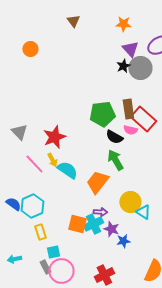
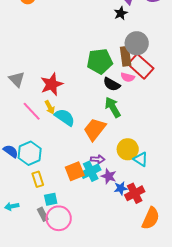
gray circle: (140, 68) -> (137, 43), moved
orange square: (77, 224) -> (75, 171), turned -36
red cross: (104, 275) -> (135, 193), moved

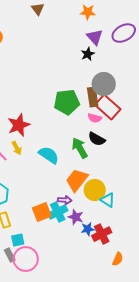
black semicircle: (112, 84) -> (97, 139), moved
cyan semicircle: (65, 117) -> (49, 155), moved
orange trapezoid: (95, 129) -> (77, 180), moved
orange semicircle: (151, 218) -> (118, 259), size x0.6

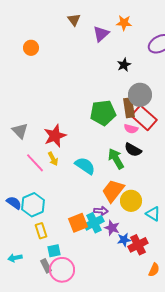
purple triangle: (95, 37) -> (101, 34), moved, turned 30
cyan triangle: (108, 200) -> (153, 214), moved

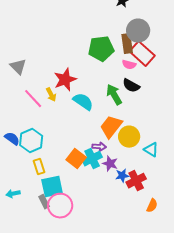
red star: (55, 136) -> (65, 80), moved
orange square: (78, 223) -> (76, 159), turned -30
cyan square: (54, 251) -> (52, 187), size x1.6

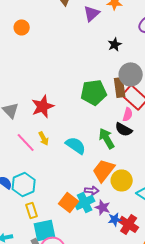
pink semicircle: (129, 65) -> (128, 114), moved, turned -88
red star: (65, 80) -> (43, 106), moved
red cross: (136, 181) -> (129, 224), turned -30

